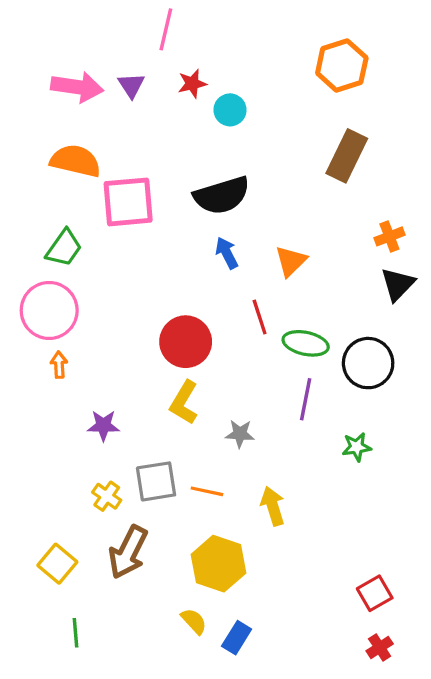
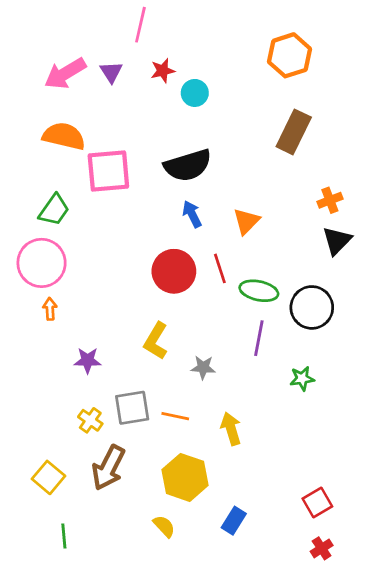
pink arrow: (77, 87) -> (65, 73), turned 141
red circle: (186, 342) -> (174, 271), moved
blue rectangle: (237, 638) -> (234, 521), moved

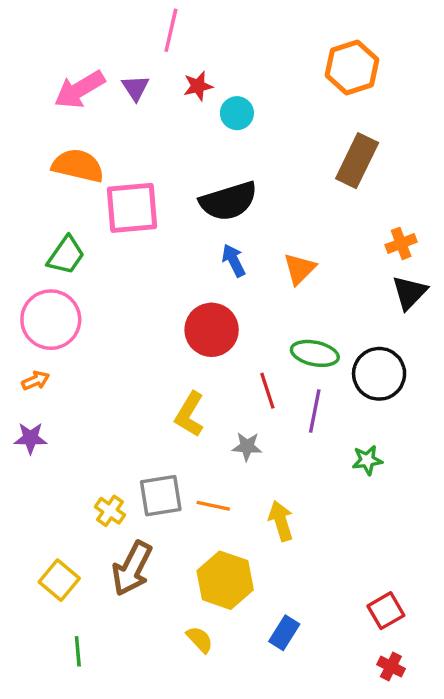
red line: (220, 268) -> (267, 391), moved
orange arrow: (50, 309) -> (36, 381), moved, turned 70
purple star: (88, 360) -> (30, 438), moved
red cross: (322, 548) -> (391, 667), turned -30

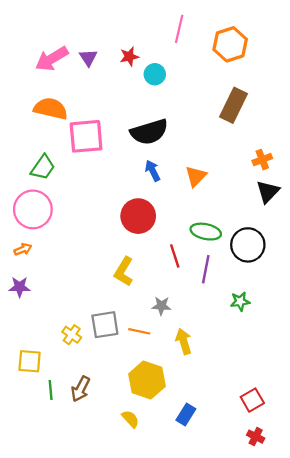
pink line: (171, 30) -> (179, 29), moved
gray star: (247, 447) -> (161, 306), moved
brown arrow: (132, 568) -> (81, 389), moved, size x0.7
yellow square: (59, 580) -> (30, 361), moved, turned -35
green line: (78, 651) -> (51, 390), moved

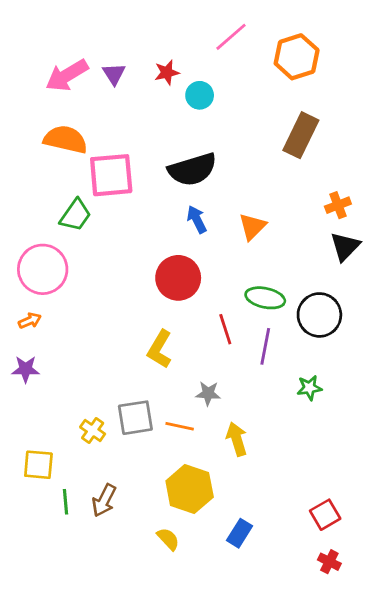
pink line: (179, 29) -> (231, 37), turned 36
green trapezoid: (43, 167) -> (75, 215), moved

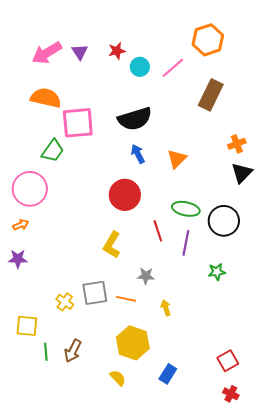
pink line: (231, 37) -> (173, 68), moved
yellow arrow: (237, 439) -> (166, 308), size x0.7

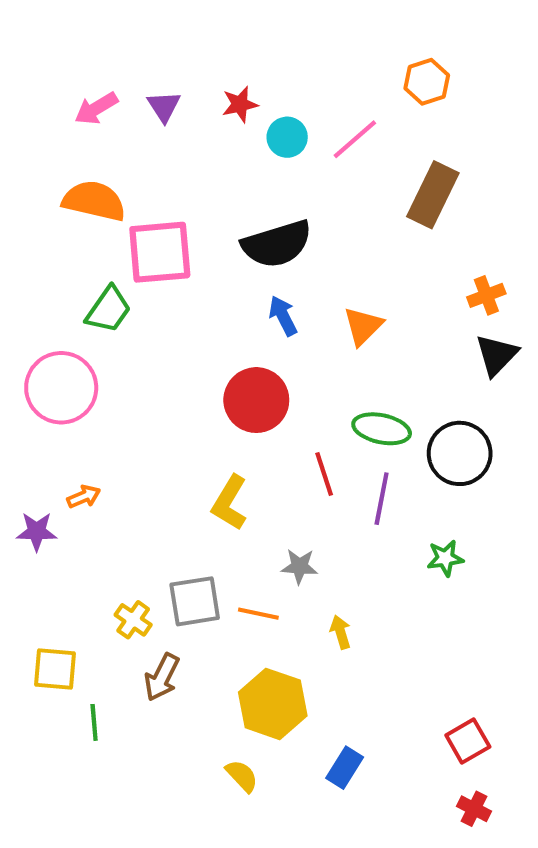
orange hexagon: (208, 40) -> (427, 82), size x0.7
pink arrow: (47, 53) -> (96, 108), size x0.7
orange arrow: (21, 225) -> (84, 497), moved
brown arrow: (73, 351) -> (162, 677), moved

